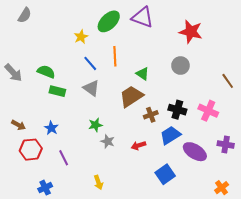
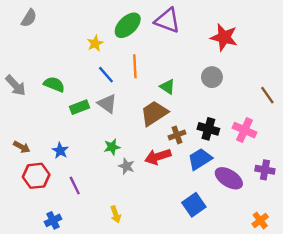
green rectangle: (57, 91) -> (79, 107), moved, turned -35
red arrow: (138, 146) -> (158, 157), moved, size x1.5

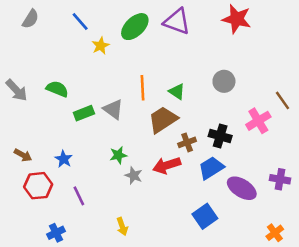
red star: (224, 37) -> (237, 19), moved
orange line: (135, 66) -> (143, 88), moved
blue line: (106, 75) -> (80, 22), moved
pink cross: (244, 130) -> (258, 121), moved, turned 35

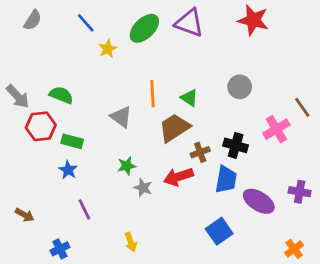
green rectangle: (84, 113) -> (72, 141), moved, turned 36
brown arrow: (23, 155) -> (25, 215), moved
blue trapezoid: (211, 168) -> (226, 179), turned 132
red hexagon: (38, 186) -> (41, 126), moved

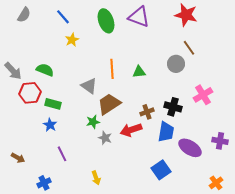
green ellipse: (144, 28) -> (106, 21), turned -65
yellow star: (108, 49) -> (72, 40), moved
green triangle: (189, 98) -> (139, 72), turned -40
brown line: (302, 107) -> (189, 48), moved
brown trapezoid: (174, 128) -> (109, 104), moved

